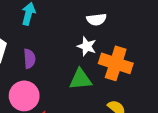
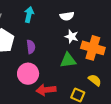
white semicircle: (96, 19) -> (67, 16), moved

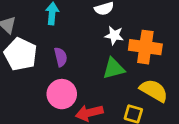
yellow semicircle: (95, 80) -> (154, 91), size x1.5

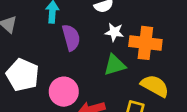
white pentagon: (21, 54) -> (23, 75), moved
purple semicircle: (61, 57) -> (71, 38), moved, size x1.4

